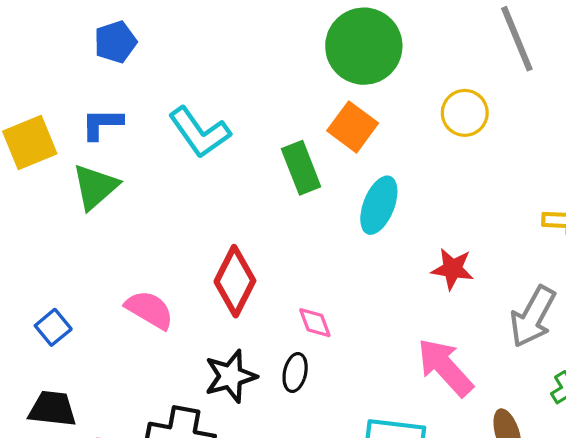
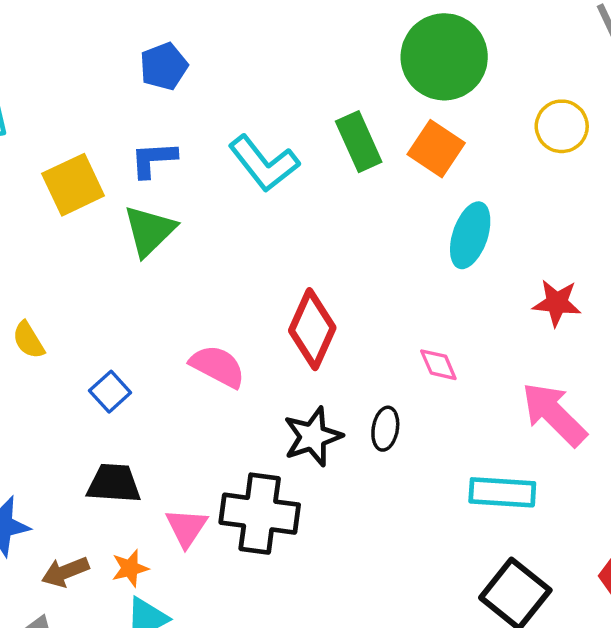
green rectangle: (301, 168) -> (359, 142), moved
pink diamond: (315, 323) -> (438, 365), moved

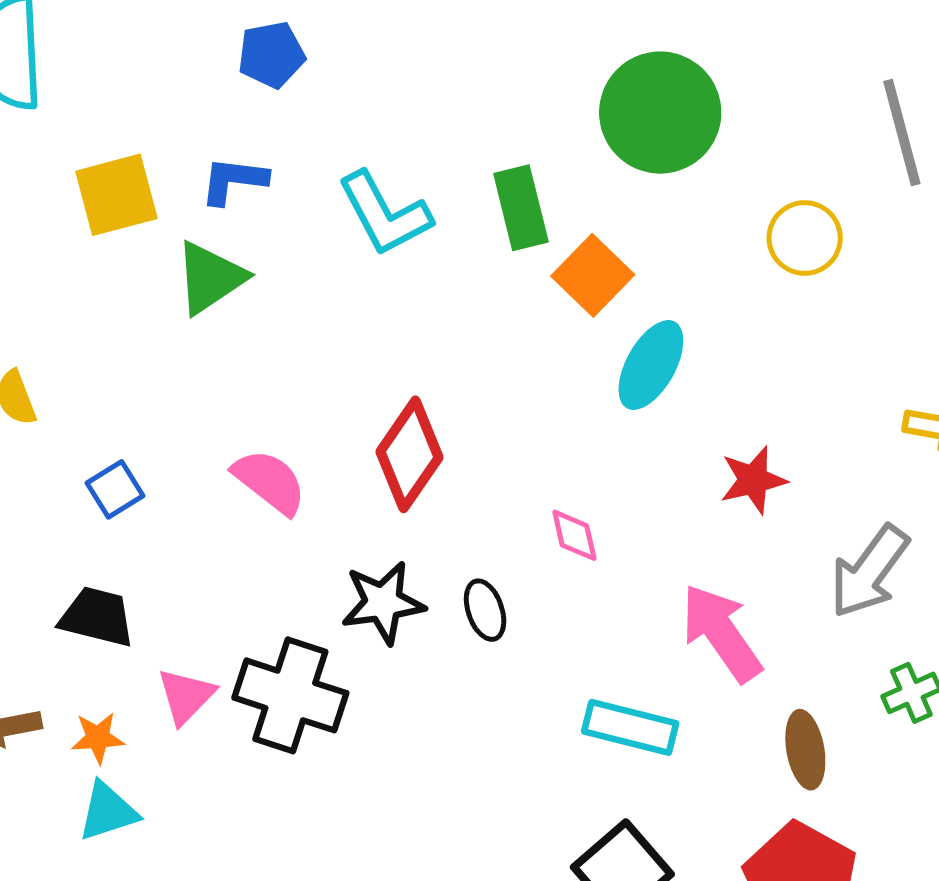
orange square: (436, 149) -> (593, 275), moved
red star: (557, 303) -> (753, 480), turned -30
black ellipse: (385, 429) -> (485, 610), turned -39

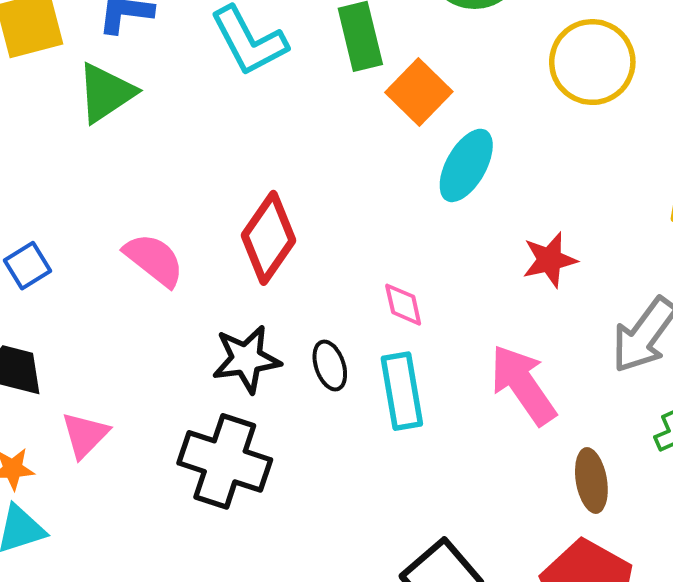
yellow circle: (805, 238) -> (592, 62), size x1.4
black cross: (290, 695) -> (225, 461), moved
cyan rectangle: (630, 727) -> (402, 391), moved, turned 66

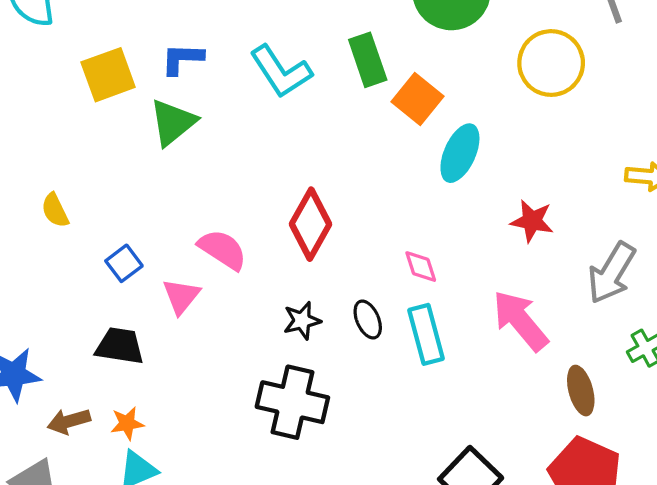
red star: (550, 260) -> (532, 221), turned 30
black star: (246, 359) -> (302, 321), size x0.7
pink triangle: (85, 435) -> (181, 296), moved

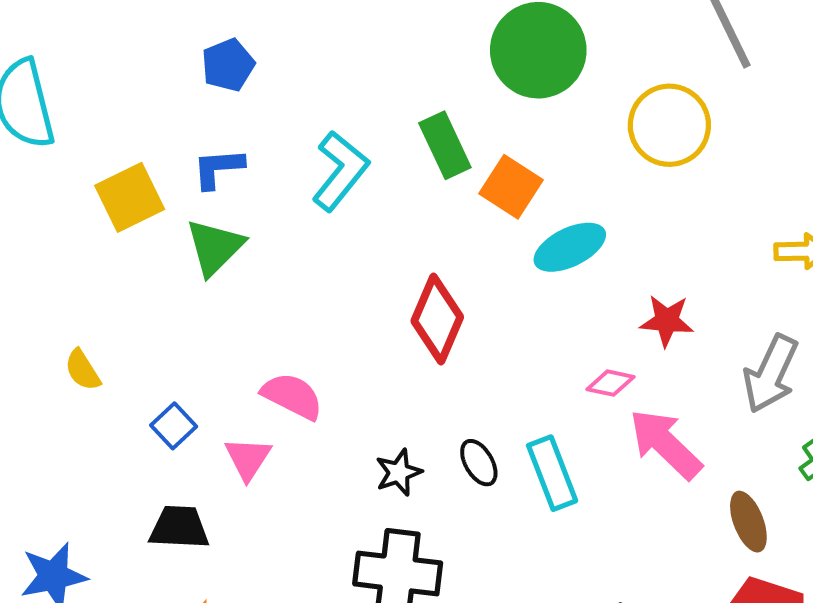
cyan L-shape: (281, 71) -> (340, 171), turned -102
cyan ellipse: (460, 153) -> (570, 247), turned 46
red diamond: (310, 224) -> (437, 319), moved
pink diamond: (421, 267) -> (610, 383), moved, turned -54

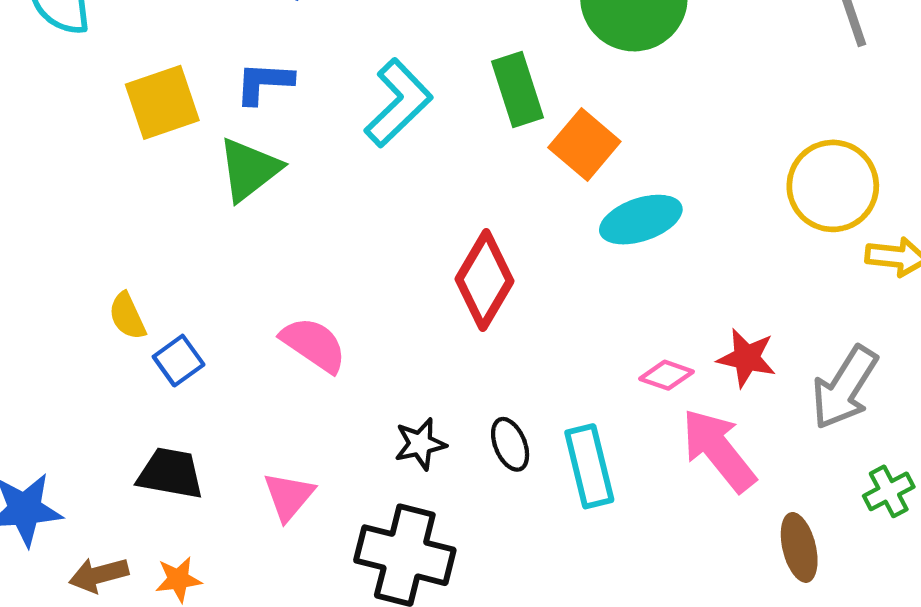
yellow circle: (669, 125) -> (833, 186), moved
red star: (667, 321) -> (747, 358), moved
yellow semicircle: (83, 370) -> (127, 316), moved
pink triangle: (248, 458) -> (289, 496), moved

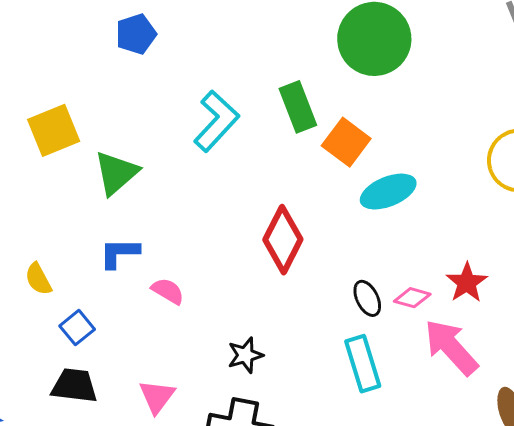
blue L-shape: (264, 83) -> (119, 253), moved
pink semicircle: (314, 345) -> (168, 291), size x0.7
red star: (747, 358) -> (467, 283), turned 30
blue square: (179, 361) -> (77, 328), moved
black ellipse: (510, 444) -> (367, 298), moved

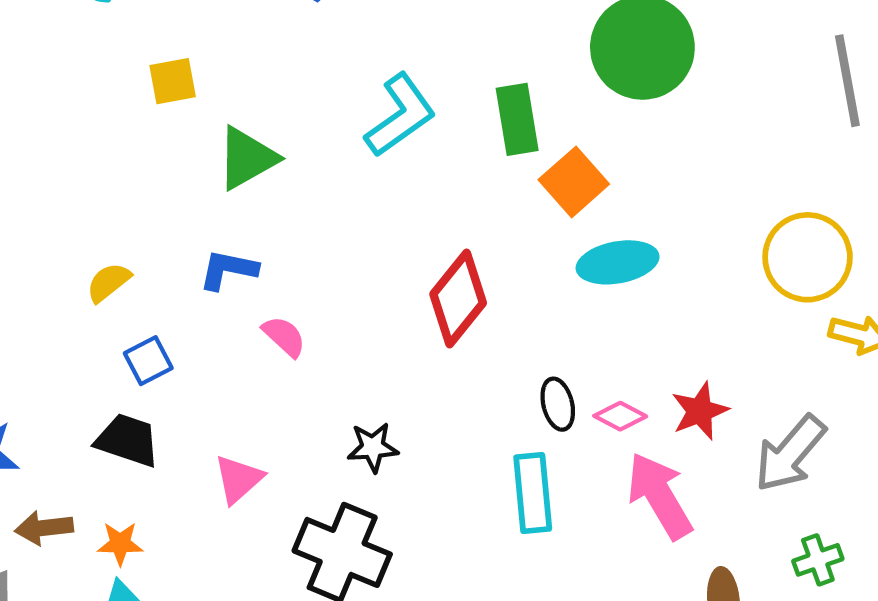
yellow square: (54, 130) -> (173, 81), size x0.7
yellow semicircle: (38, 279) -> (108, 282), turned 68

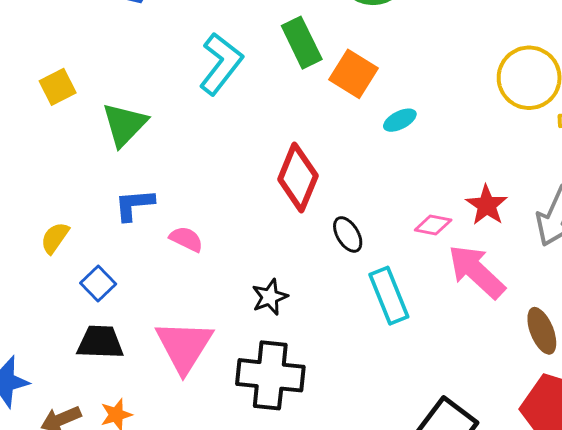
cyan ellipse: (618, 262) -> (400, 120), size x0.6
black ellipse: (558, 404) -> (348, 234), moved
pink triangle: (239, 479) -> (184, 346), size x1.6

